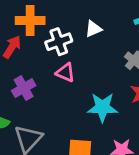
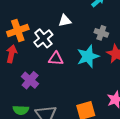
white triangle: (93, 29) -> (65, 21), turned 32
cyan star: (102, 107) -> (88, 56), moved

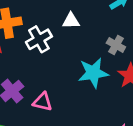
pink triangle: (56, 59) -> (43, 102), moved

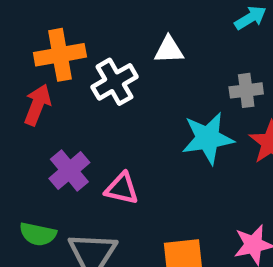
gray cross: (116, 45) -> (246, 90), turned -36

